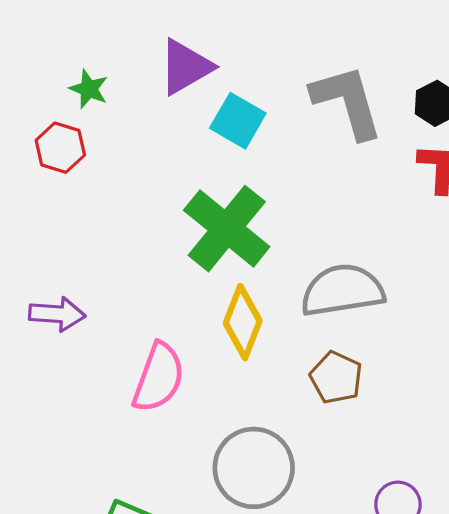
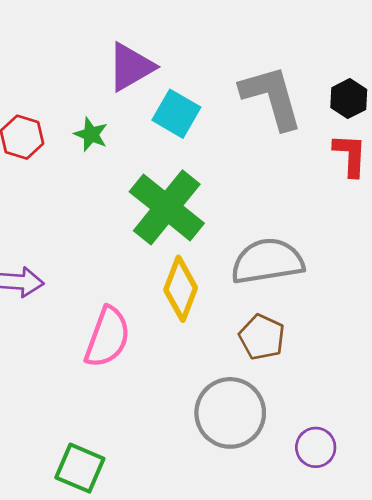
green star: (89, 89) -> (91, 134), moved
gray circle: (254, 468) -> (230, 413), moved

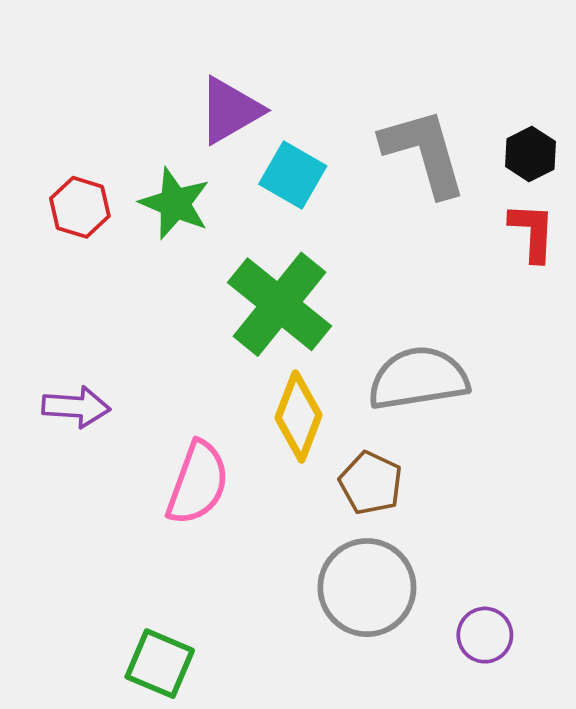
green star: (91, 134) -> (175, 203), size x1.5
brown pentagon: (262, 337) -> (371, 483), moved

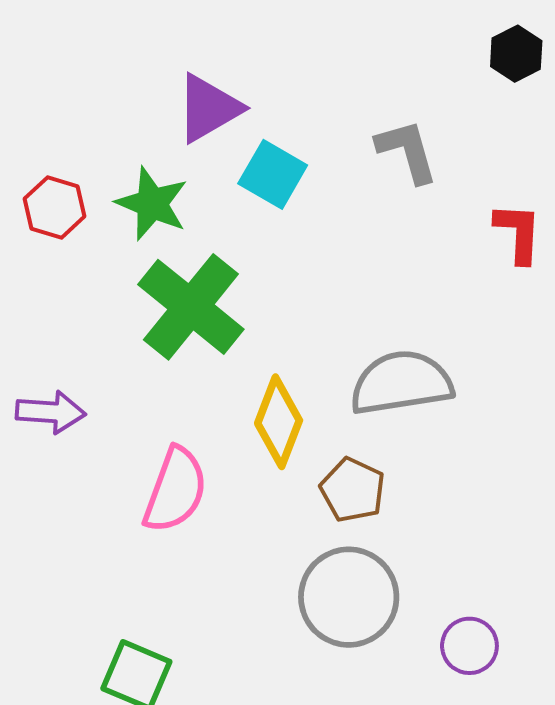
gray L-shape: (424, 152) -> (407, 151), size x0.7
black hexagon: (530, 154) -> (516, 54), moved
green cross: (280, 304) -> (191, 307), moved

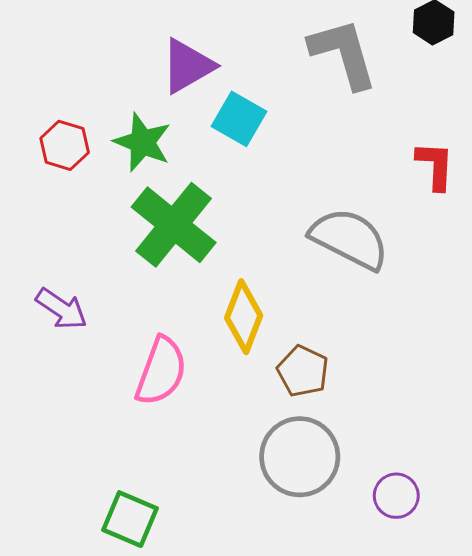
gray L-shape: (407, 151) -> (343, 53), moved, size x1.4
gray semicircle: (401, 383) -> (350, 239), moved, turned 36
purple arrow: (51, 412) -> (61, 309), turned 30

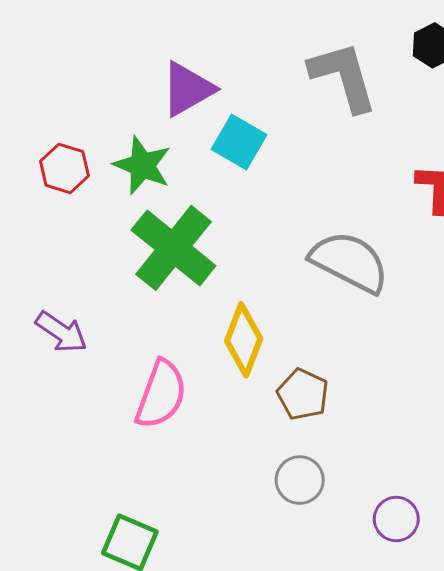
gray circle: (300, 457) -> (300, 480), size x0.6

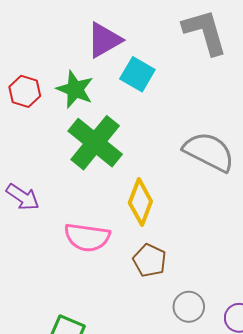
pink semicircle: (161, 394) -> (87, 237), turned 78
brown pentagon: (303, 394) -> (150, 260), moved
gray circle: (300, 480) -> (189, 307), moved

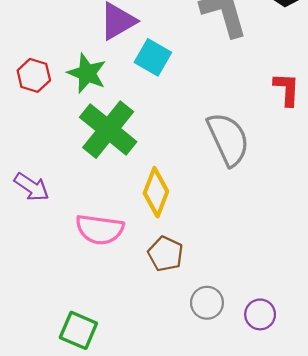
gray semicircle: (209, 152) -> (228, 139), turned 38

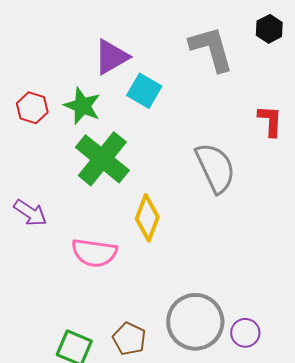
brown pentagon: (166, 254) -> (129, 339), moved
gray circle: (207, 303) -> (195, 322), size x1.8

